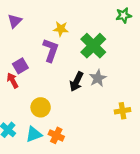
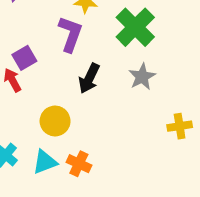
black arrow: (76, 82) -> (89, 78), moved

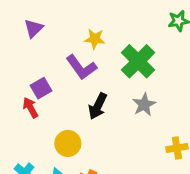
purple L-shape: (70, 34) -> (81, 67), turned 124

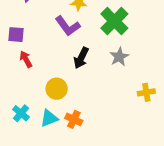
purple square: (41, 88) -> (16, 35), moved, turned 35

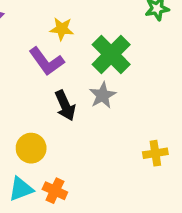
gray star: (119, 57) -> (103, 95), moved
black arrow: (81, 58) -> (65, 106), turned -50

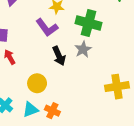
green cross: (111, 54) -> (89, 23), turned -30
yellow cross: (155, 153) -> (117, 87), size x1.5

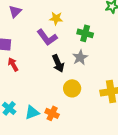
green cross: (89, 23) -> (85, 33), size x0.7
yellow circle: (37, 83) -> (72, 88), moved

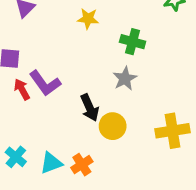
purple L-shape: (47, 37) -> (45, 83), moved
black arrow: (58, 63) -> (90, 108), moved
orange cross: (52, 113) -> (82, 165), turned 32

